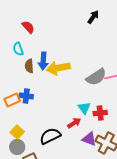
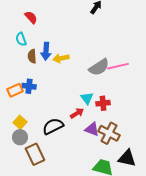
yellow arrow: (58, 68) -> (61, 58), size x0.7

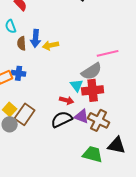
gray semicircle: (99, 67) -> (92, 71), moved
red cross: (103, 103) -> (93, 90), size x1.5
red arrow: (77, 113) -> (67, 100), turned 48
black semicircle: (53, 126) -> (62, 119), moved
brown rectangle: (35, 154) -> (25, 114), moved, turned 60

